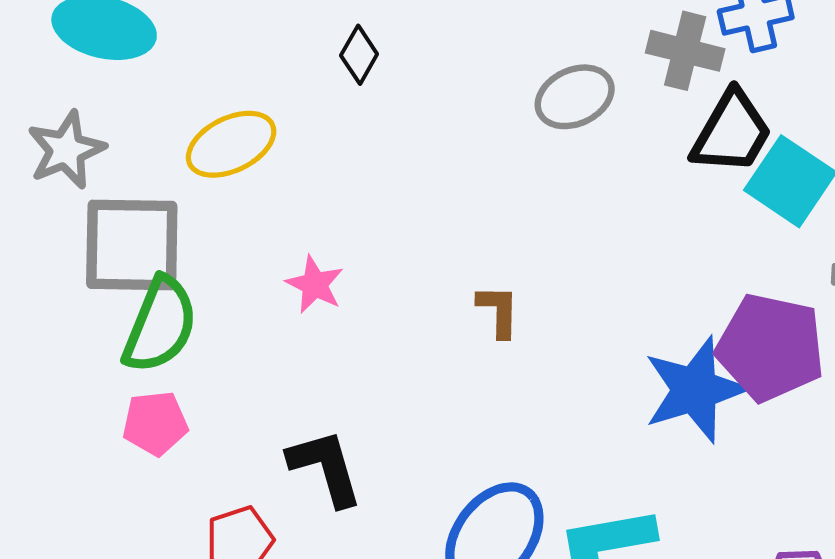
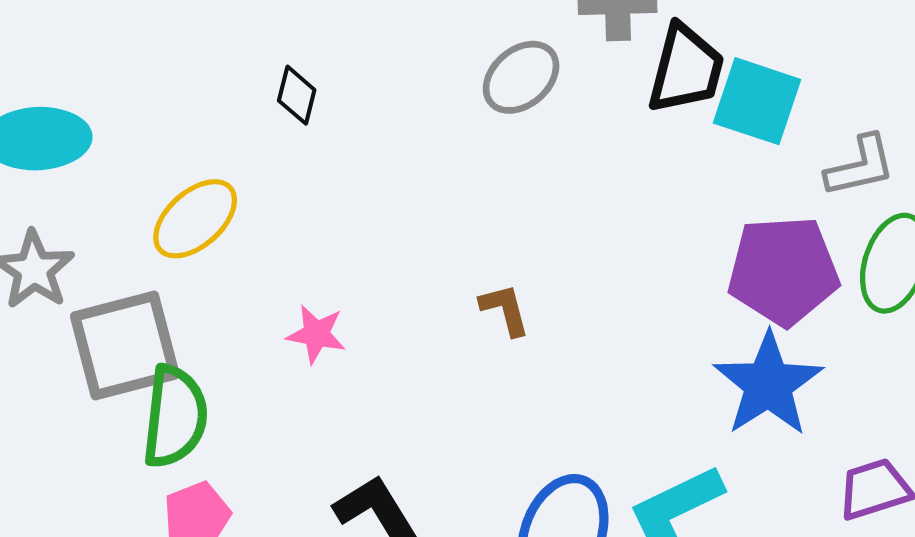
blue star: (695, 390) -> (768, 384), moved

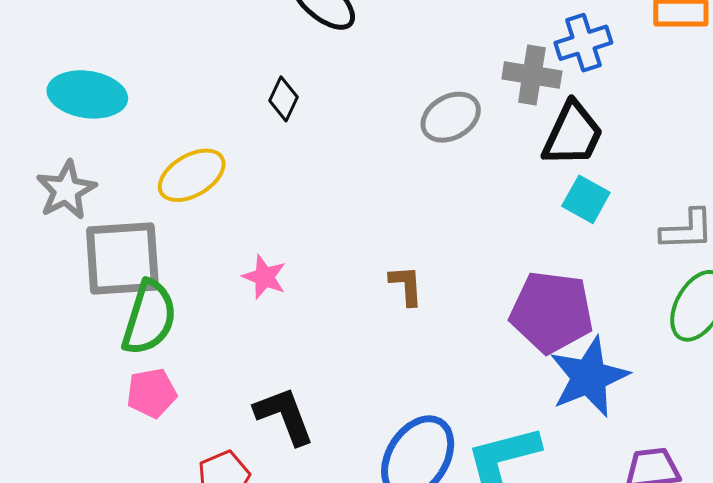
cyan square: (757, 101) -> (586, 199), moved, size x0.7
purple pentagon: (783, 271) -> (552, 312), moved

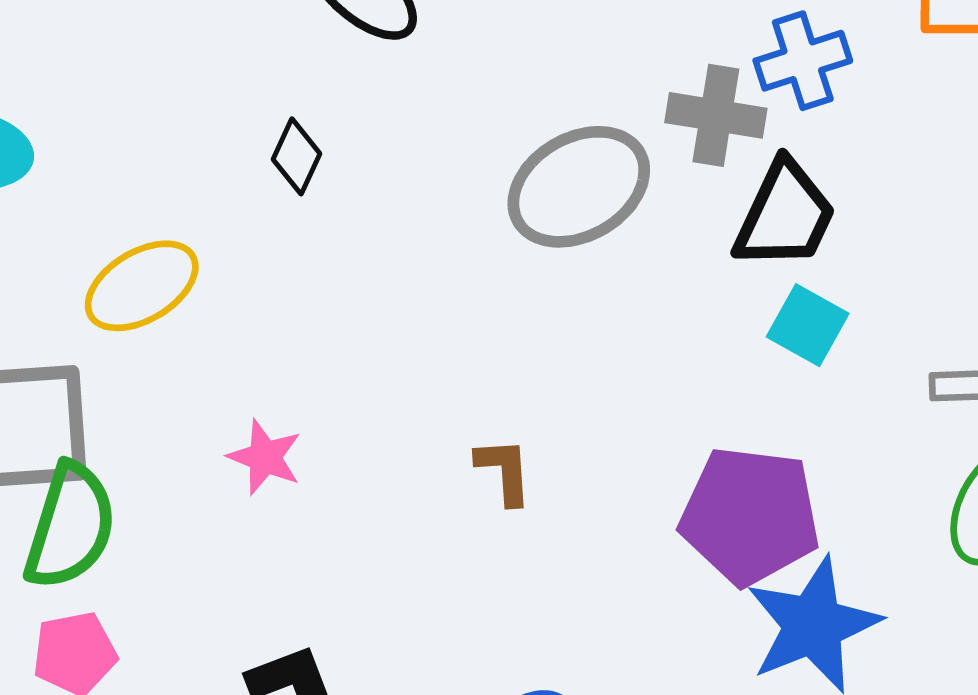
gray ellipse: (451, 117) -> (579, 187), size x1.4

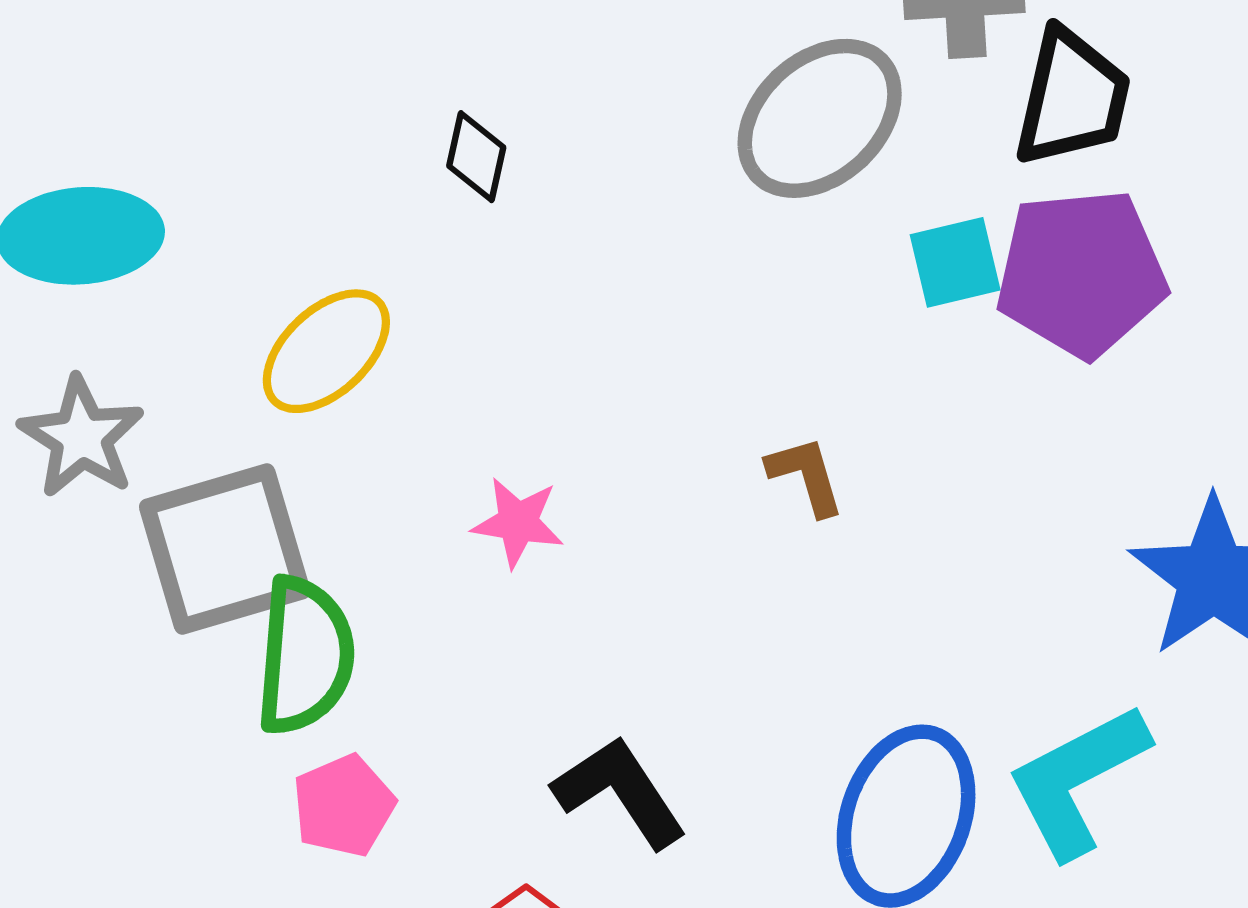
cyan square: (808, 325) -> (955, 262), moved, turned -30
purple pentagon: (750, 516) -> (1081, 273), moved

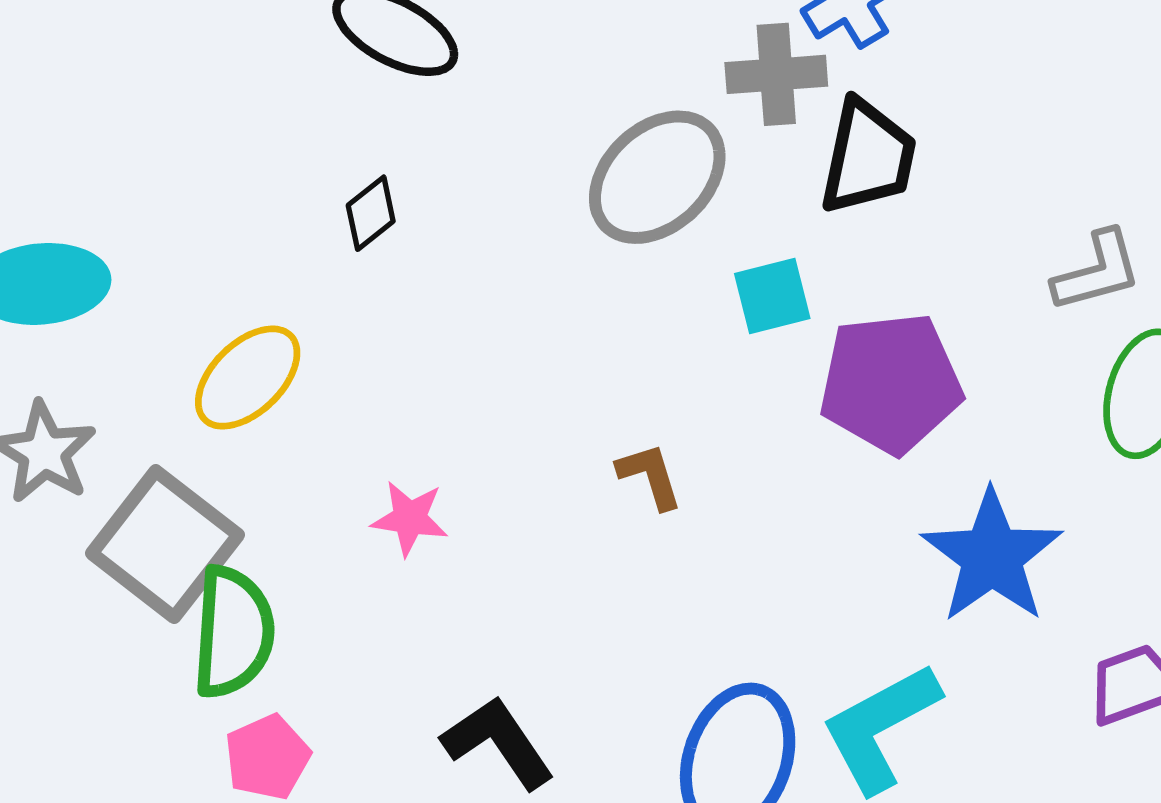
black diamond: (476, 157) -> (371, 213), turned 40
purple pentagon: (1081, 273) -> (891, 383), moved
gray square: (225, 549) -> (165, 544), turned -35

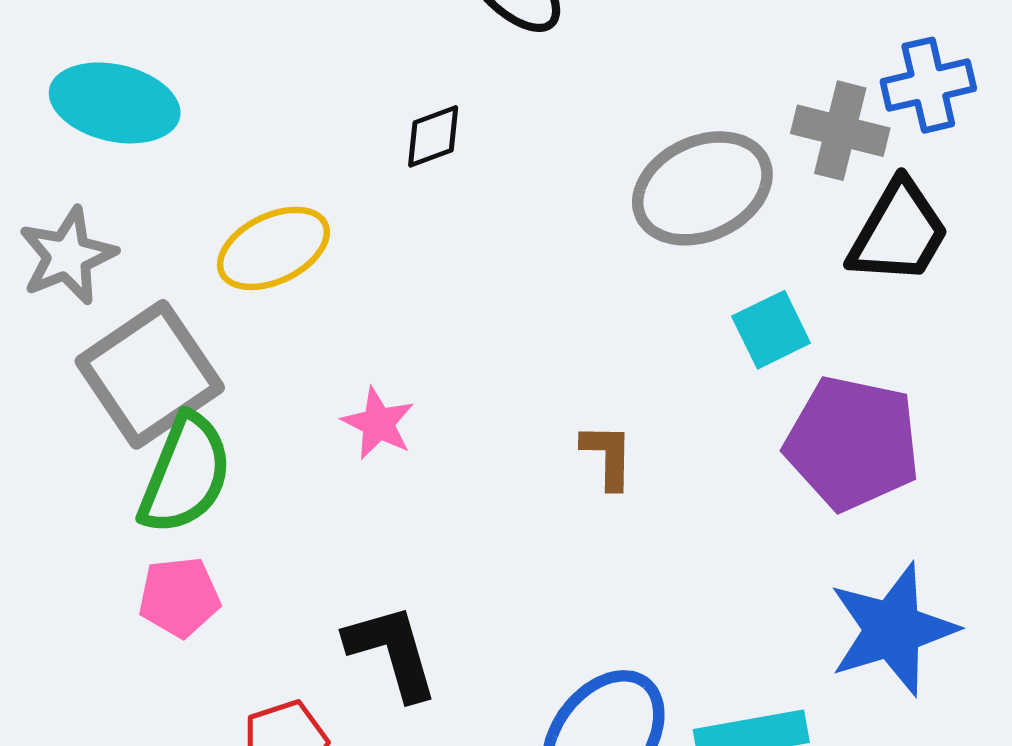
cyan square: (772, 296) -> (771, 330), turned -30

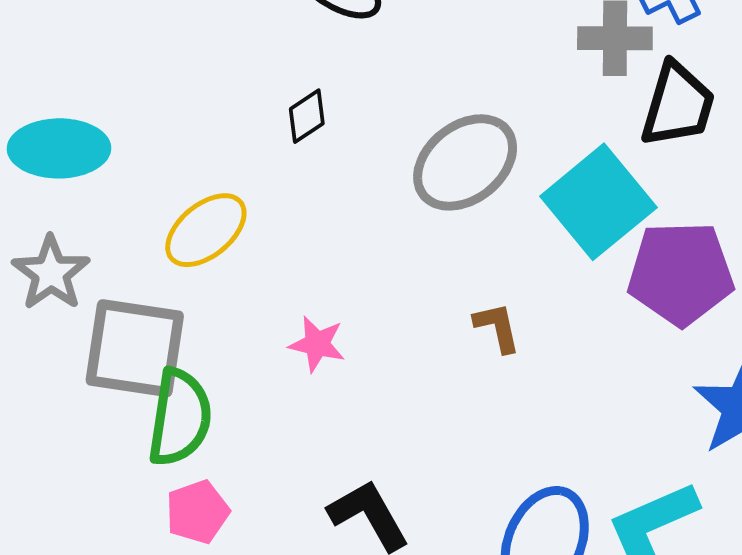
gray ellipse: (702, 188) -> (465, 162), moved
cyan square: (771, 330) -> (598, 202), size x1.8
gray square: (150, 374) -> (135, 348), turned -34

